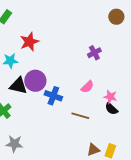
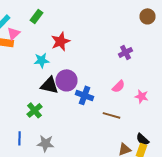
black semicircle: (111, 109) -> (142, 139), moved

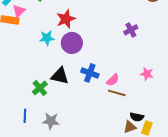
purple circle: (66, 80) -> (72, 43), moved
black triangle: (50, 85) -> (60, 76), moved
pink semicircle: (118, 86) -> (113, 80), moved
black semicircle: (142, 139) -> (137, 117), moved, turned -32

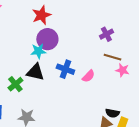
purple cross: (131, 30) -> (106, 34), moved
cyan star: (47, 38) -> (38, 51), moved
brown line: (117, 93) -> (112, 57), moved

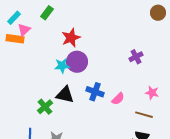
cyan star: (38, 51) -> (62, 66), moved
brown line: (112, 57) -> (144, 115), moved

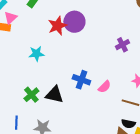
purple circle: (77, 62) -> (74, 22), moved
cyan star: (62, 66) -> (36, 54), moved
black triangle: (65, 95) -> (54, 95), moved

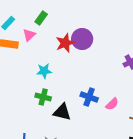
pink triangle: (10, 18) -> (29, 35), moved
green cross: (31, 95) -> (43, 97), moved, turned -35

